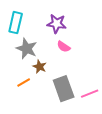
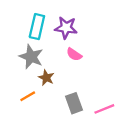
cyan rectangle: (16, 23) -> (37, 27), moved
gray rectangle: (64, 89) -> (74, 103), size x0.7

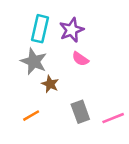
purple star: (66, 28) -> (72, 30), turned -30
orange line: (28, 96) -> (31, 116), moved

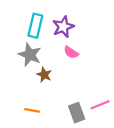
gray rectangle: (80, 112) -> (77, 113), moved
orange line: (31, 116) -> (32, 110), moved, turned 40

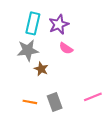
gray star: (30, 55) -> (28, 50), turned -30
gray rectangle: (77, 113) -> (55, 102), moved

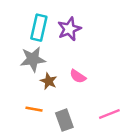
pink semicircle: (66, 48) -> (78, 76), moved
orange line: (30, 102) -> (34, 109), moved

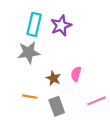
pink semicircle: (78, 76) -> (76, 74), moved, turned 72
brown star: (49, 81) -> (53, 78), moved

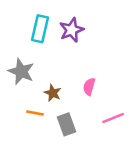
gray star: (29, 52) -> (21, 71), moved, turned 30
brown star: (53, 78) -> (53, 93), moved

